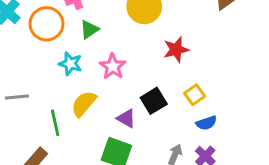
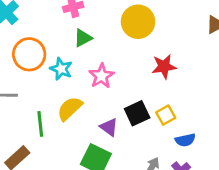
orange circle: (47, 24) -> (29, 54), moved
yellow square: (195, 95) -> (166, 115), moved

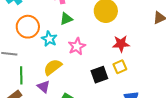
yellow square: (166, 115) -> (120, 67), moved
green line: (40, 124) -> (21, 75), moved
purple triangle: (109, 127) -> (44, 87), moved

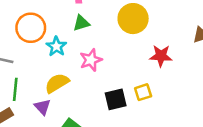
red star: (121, 44) -> (161, 56), moved

